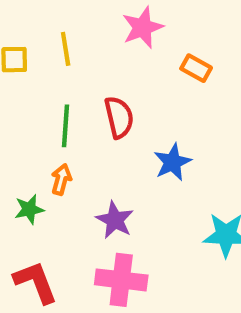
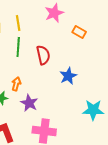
green line: (66, 126) -> (18, 47), moved
purple star: (115, 220) -> (29, 103), moved

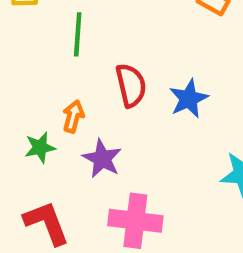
red semicircle: (43, 55) -> (131, 85), moved

